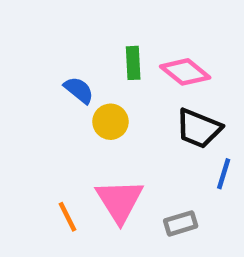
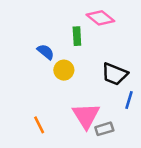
pink diamond: (185, 72) -> (100, 18), moved
pink triangle: (120, 201) -> (86, 116), moved

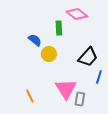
black trapezoid: (115, 74) -> (88, 57), turned -70
gray rectangle: (104, 129) -> (80, 99), turned -64

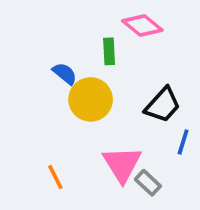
yellow circle: (49, 54) -> (91, 99), size x1.5
gray rectangle: (80, 99) -> (148, 183), turned -56

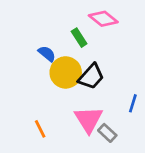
green rectangle: (109, 51) -> (79, 38), turned -30
black trapezoid: (163, 105) -> (91, 76), moved

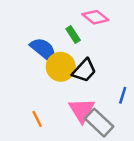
blue semicircle: (47, 54) -> (43, 49), size x1.6
gray rectangle: (107, 133) -> (99, 123), size x1.6

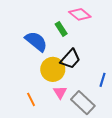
yellow circle: (61, 67) -> (53, 69), moved
pink triangle: (82, 110) -> (60, 92), moved, size x0.6

